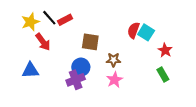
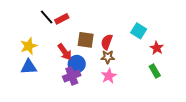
yellow star: (30, 22) -> (29, 46), moved
red semicircle: (133, 30) -> (107, 42), moved
red arrow: (43, 42) -> (65, 52), moved

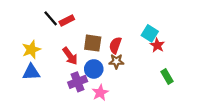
red star: (157, 48) -> (157, 45), moved
blue circle: (77, 64) -> (94, 69), moved
pink star: (109, 76) -> (100, 93), moved

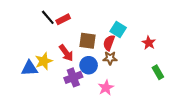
cyan square: (150, 33) -> (118, 30), moved
yellow star: (31, 50) -> (44, 61), moved
pink star: (100, 93) -> (106, 88), moved

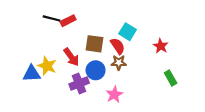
black line: (48, 17) -> (51, 18), turned -35
red semicircle: (109, 43) -> (118, 46), turned 126
yellow star: (44, 61) -> (47, 66), turned -30

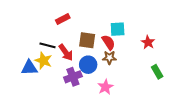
black line: (51, 18) -> (48, 45), moved
cyan square: (128, 32) -> (118, 29), turned -35

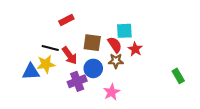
red star: (148, 42) -> (135, 49), moved
yellow star: (43, 61) -> (46, 64), turned -30
green rectangle: (157, 72) -> (178, 76), moved

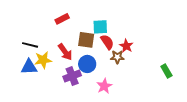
cyan square: (124, 31) -> (100, 27), moved
black line: (50, 48) -> (30, 45), moved
brown star: (116, 61) -> (117, 57), moved

